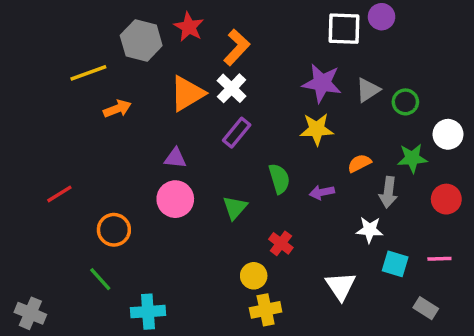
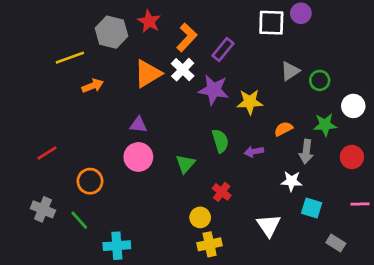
purple star: (322, 83) -> (214, 90), moved
purple rectangle: (237, 133) -> (223, 50), moved
pink line: (439, 259) -> (360, 204), moved
gray cross: (30, 313) -> (43, 209), moved

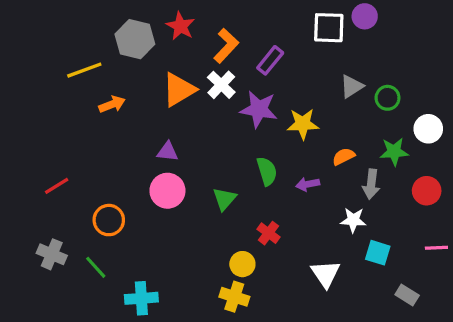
yellow cross: (210, 244) -> (234, 297), moved, turned 30

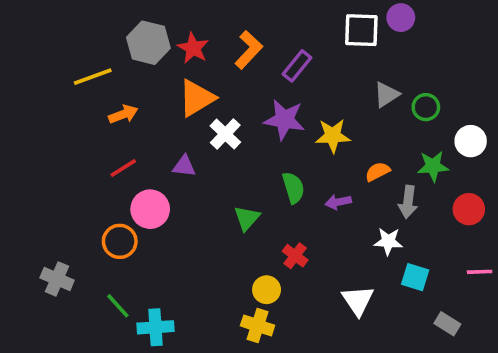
red star: (181, 26) -> (193, 48), moved
white cross: (221, 85) -> (225, 134), moved
red line: (57, 186) -> (123, 168), moved
pink circle: (167, 191) -> (150, 209), moved
green line: (96, 267) -> (118, 306), moved

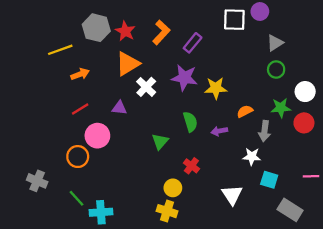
gray triangle: (386, 95) -> (275, 43), moved
red circle: (469, 209) -> (304, 123), moved
gray rectangle: (447, 324) -> (290, 210), size x1.5

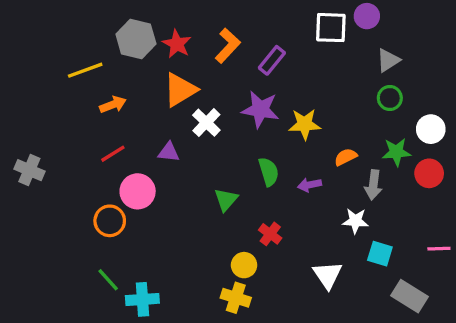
gray cross: (37, 181) -> (29, 170), moved

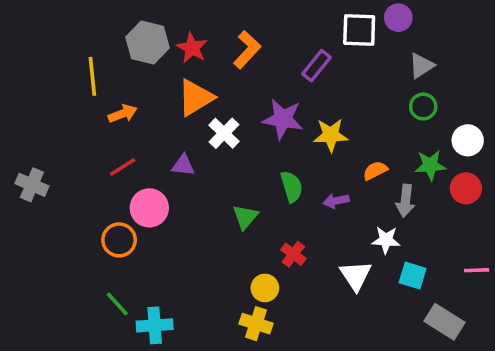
purple rectangle: (272, 60) -> (316, 66), moved
yellow line: (85, 70) -> (92, 76), turned -76
white triangle: (328, 275) -> (356, 276), moved

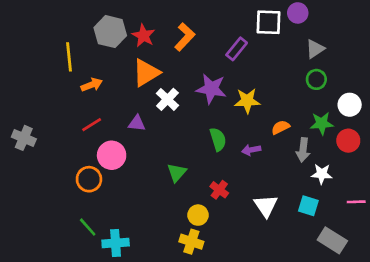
green triangle: (245, 217) -> (177, 173), moved
white star: (386, 240) -> (322, 174), moved

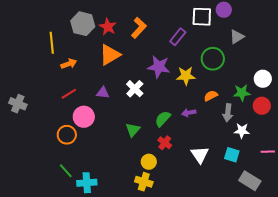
green circle: (316, 79) -> (213, 59), moved, size x1.5
white cross: (167, 99) -> (135, 89), moved
green semicircle: (218, 139) -> (163, 119), moved, turned -120

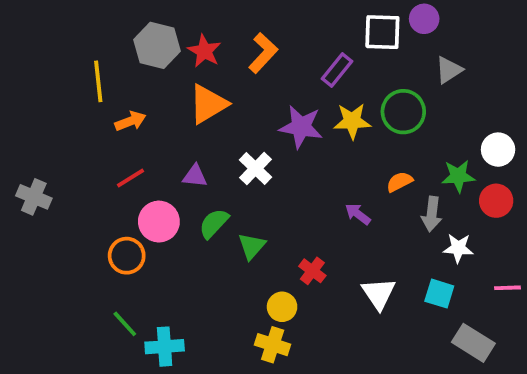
yellow star: (186, 76) -> (352, 121), moved
purple arrow: (189, 113) -> (358, 214), turned 48
green semicircle: (163, 119) -> (214, 223), moved

